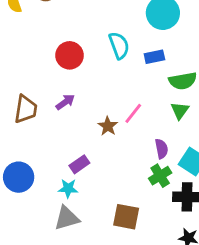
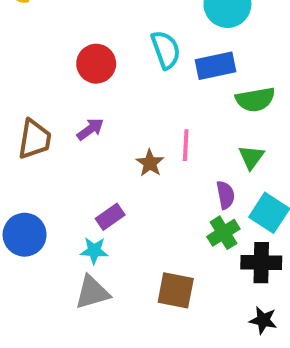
blue rectangle: (154, 57) -> (215, 66), size x1.4
green triangle: (180, 111) -> (251, 157), moved
pink line: (133, 113) -> (186, 145), turned -35

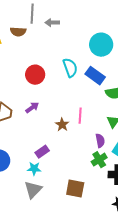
blue rectangle: (215, 66) -> (95, 76), turned 48
gray triangle: (92, 292) -> (33, 190), turned -30

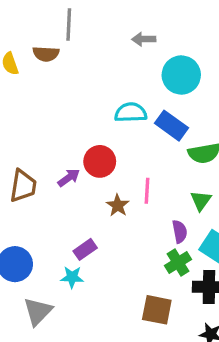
gray arrow: (52, 23) -> (144, 39), moved
cyan semicircle: (70, 68) -> (131, 113), turned -72
red circle: (35, 75) -> (100, 161), moved
brown square: (75, 189) -> (157, 310), moved
gray triangle: (33, 190) -> (38, 311), moved

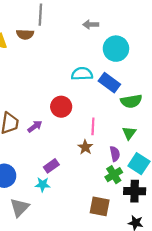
purple arrow: (69, 178) -> (35, 126), moved
brown star: (118, 205) -> (85, 147), moved

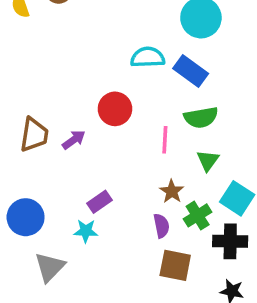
green semicircle: (131, 101) -> (201, 117), moved
green triangle: (129, 133) -> (208, 160), moved
brown star: (85, 147) -> (172, 191), moved
purple semicircle: (115, 154) -> (161, 226), moved

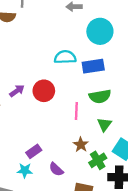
blue rectangle: (191, 71) -> (93, 66), turned -45
purple arrow: (74, 140) -> (17, 91), moved
purple semicircle: (161, 226) -> (56, 169), moved, turned 144

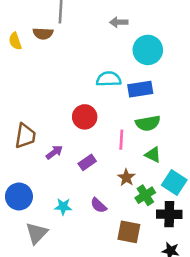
purple arrow: (17, 91) -> (54, 152), moved
green triangle: (104, 124) -> (153, 155), turned -40
purple rectangle: (34, 151) -> (87, 162), moved

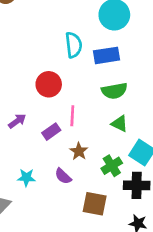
cyan semicircle: (109, 79) -> (74, 45), turned 85
pink line: (121, 140) -> (72, 116), moved
brown star: (126, 178) -> (79, 151), moved

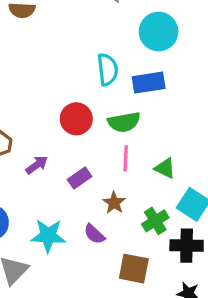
green semicircle: (114, 91) -> (124, 122), moved
pink line: (72, 116) -> (126, 158), moved
cyan star: (26, 178) -> (48, 236), size x1.5

